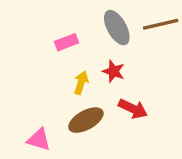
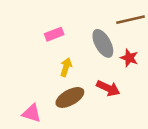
gray ellipse: (117, 28) -> (103, 43), moved
red star: (114, 71) -> (129, 58), moved

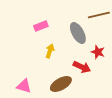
red star: (129, 58) -> (98, 52), moved
brown ellipse: (70, 97) -> (61, 84), moved

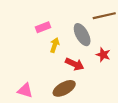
yellow arrow: (50, 51) -> (55, 45), moved
red arrow: (82, 67) -> (75, 64), moved

